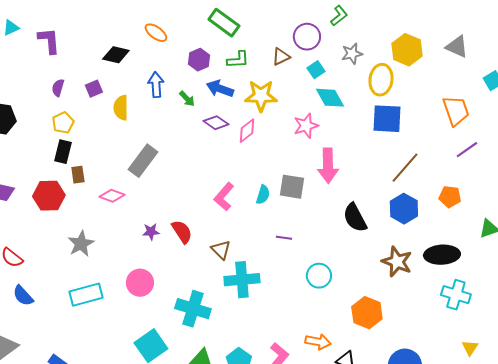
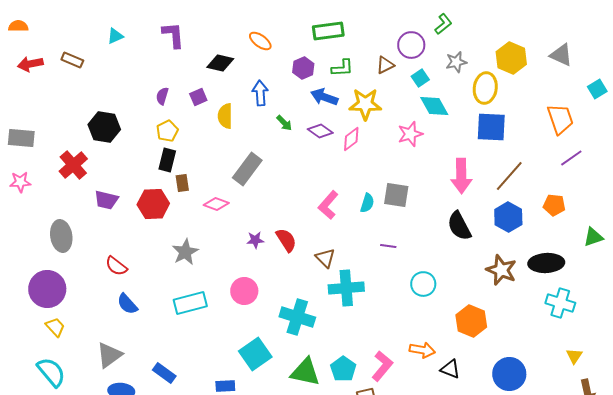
green rectangle: (224, 23) -> (328, 31), turned -44
purple L-shape: (49, 41) -> (173, 35), moved
green arrow: (187, 99) -> (284, 123), moved
pink arrow: (328, 166) -> (461, 176), moved

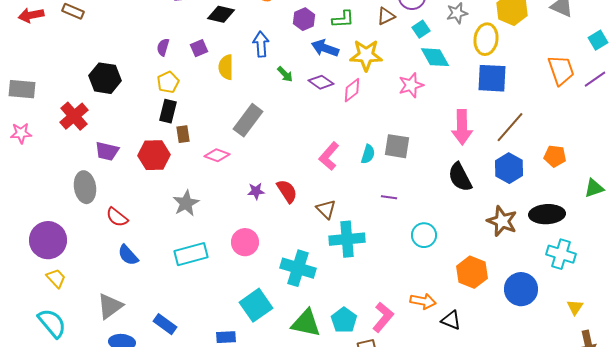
purple line: (571, 158) -> (595, 79), moved
gray ellipse: (61, 236) -> (85, 187), moved
blue circle: (509, 374) -> (521, 289), moved

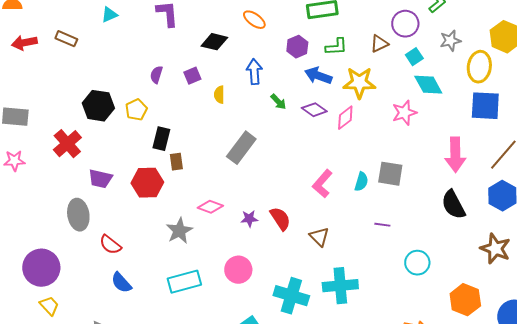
yellow semicircle: (226, 67) -> (219, 95), size x0.7
yellow pentagon: (168, 82) -> (136, 110), moved
pink diamond: (217, 155) -> (210, 207), moved
cyan cross: (347, 239) -> (340, 286), moved

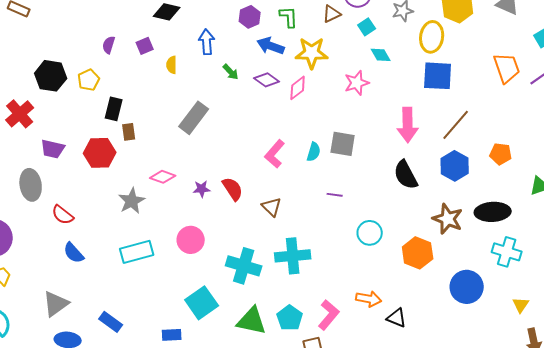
green L-shape: (336, 47) -> (289, 17), turned -90
cyan diamond: (428, 85) -> (381, 55), size x0.7
orange hexagon: (465, 300) -> (418, 253), moved

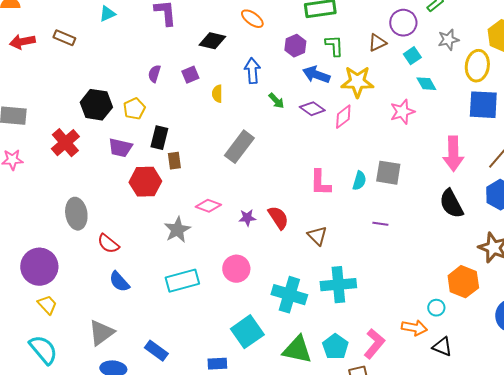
purple trapezoid: (53, 149) -> (120, 148), moved
pink L-shape: (275, 154) -> (320, 183), turned -40
cyan circle: (370, 233) -> (436, 308), moved, size x0.7

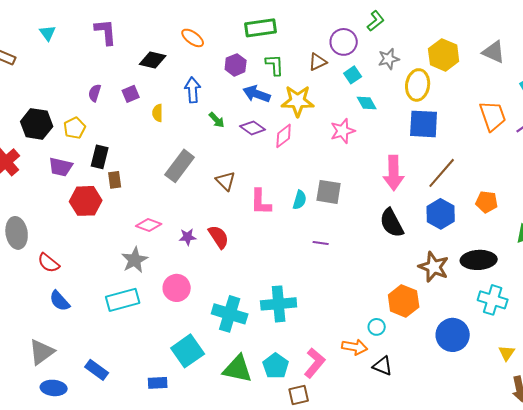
cyan triangle: (107, 14) -> (48, 33), turned -42
gray star: (177, 230) -> (135, 260), moved
brown triangle: (317, 236) -> (226, 181), moved

